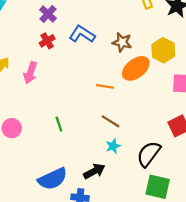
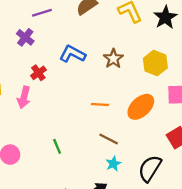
purple cross: (48, 14) -> (25, 37), moved
red cross: (47, 41) -> (38, 73), moved
brown star: (122, 42) -> (113, 59), turned 30
orange ellipse: (136, 68) -> (141, 107), moved

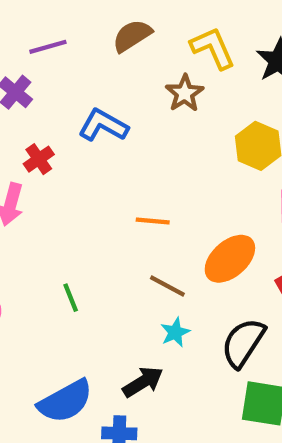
brown star: (113, 59) -> (185, 93), moved
orange ellipse: (141, 107) -> (230, 259), moved

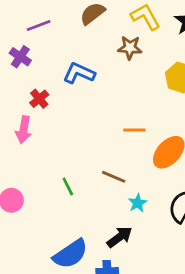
brown star: (185, 93) -> (130, 48), turned -30
orange line: (153, 221) -> (134, 130), moved
brown line: (167, 286) -> (114, 177), moved

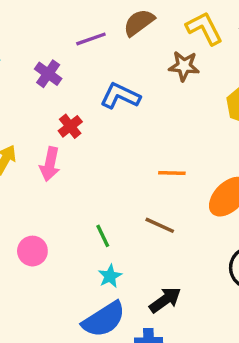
purple line: (39, 26) -> (91, 39), moved
orange line: (134, 130) -> (172, 173), moved
cyan star: (138, 203) -> (110, 276), moved

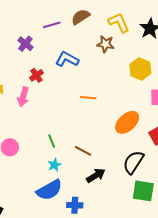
orange line: (172, 173) -> (88, 98), moved
brown line: (160, 225) -> (83, 151), moved
black arrow: (165, 300) -> (96, 175), moved

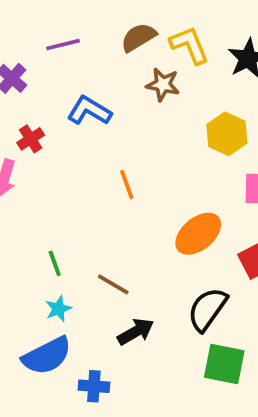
brown semicircle: (81, 17) -> (139, 37), moved
orange line: (88, 98) -> (127, 184), turned 63

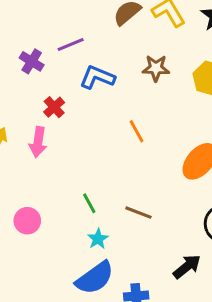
purple line: (63, 45) -> (71, 45), moved
brown star: (163, 85) -> (156, 68), moved
black arrow: (136, 332) -> (187, 267), moved

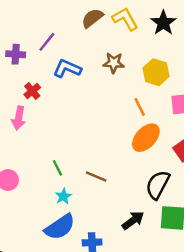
purple line: (71, 45) -> (47, 42), turned -30
purple cross: (32, 61) -> (16, 54), turned -30
orange line: (136, 131) -> (140, 107), moved

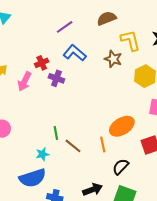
yellow L-shape: (125, 19) -> (130, 40), moved
purple cross: (16, 54) -> (56, 78), moved
orange line: (140, 107) -> (103, 145), moved
green line: (57, 168) -> (56, 133), moved
black semicircle: (158, 185) -> (121, 167), size x0.7

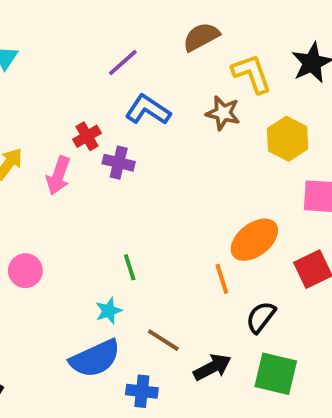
brown line: (73, 146) -> (163, 340), moved

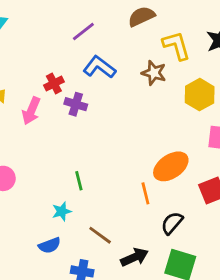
blue semicircle: (95, 358) -> (50, 245), size x0.6

